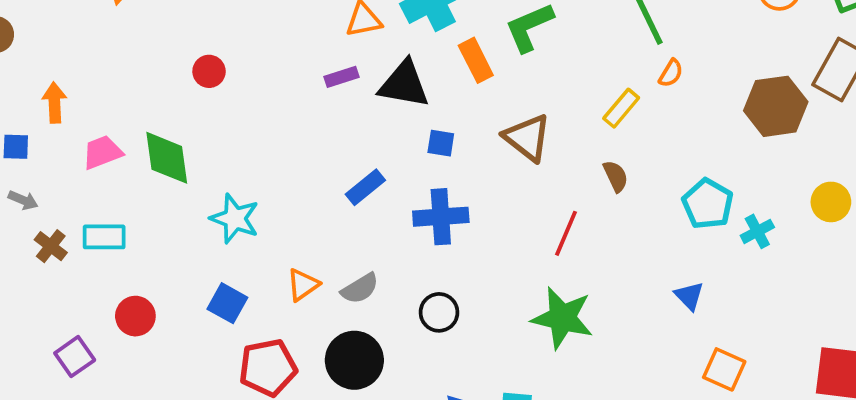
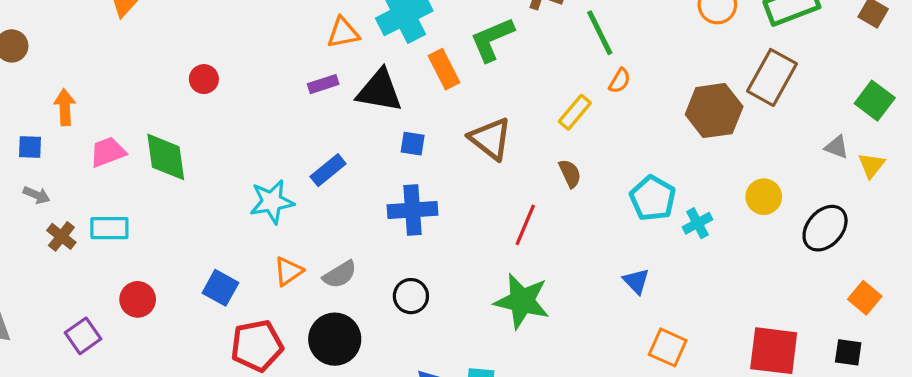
blue rectangle: (365, 187) -> (328, 170), moved
cyan star: (235, 219) -> (272, 202), moved, turned -30

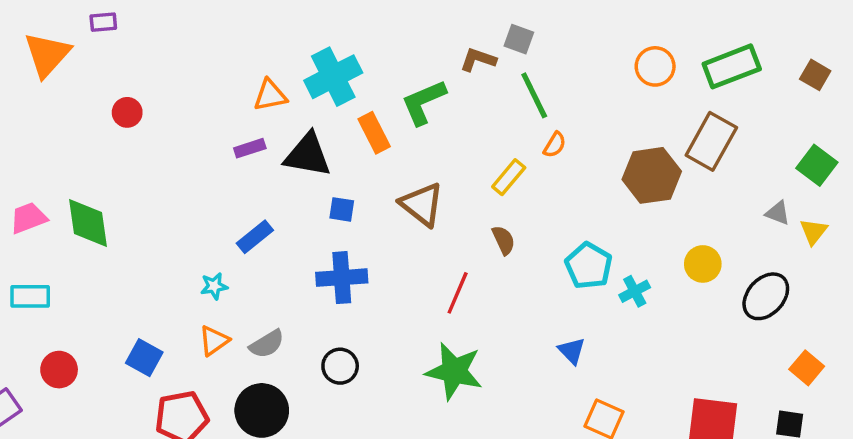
red circle: (204, 79) -> (127, 112), moved
cyan star: (272, 202) -> (214, 286), moved, size x0.6

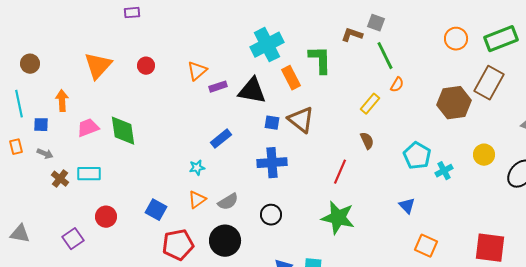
orange triangle: (47, 54) -> (98, 66), moved
orange triangle: (270, 95) -> (197, 71), moved, turned -30
green L-shape: (423, 102) -> (320, 60), turned 112
brown triangle: (422, 204) -> (301, 120), moved

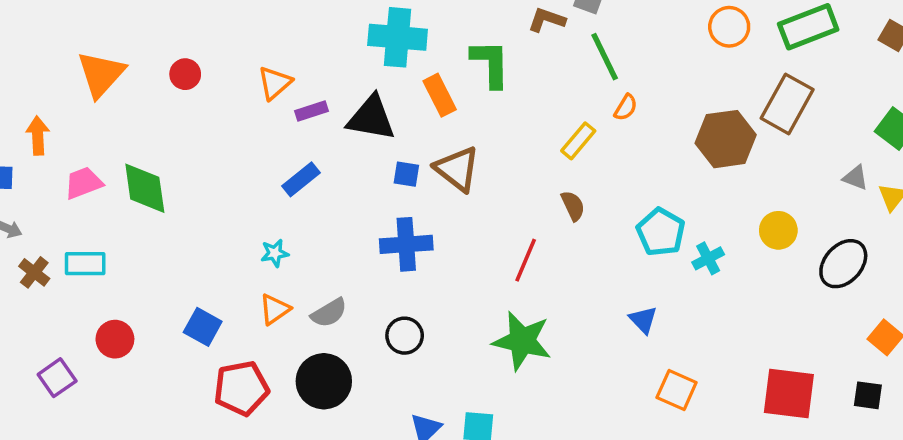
cyan cross: (267, 45) -> (398, 37), turned 32
blue rectangle: (221, 139) -> (301, 179), moved

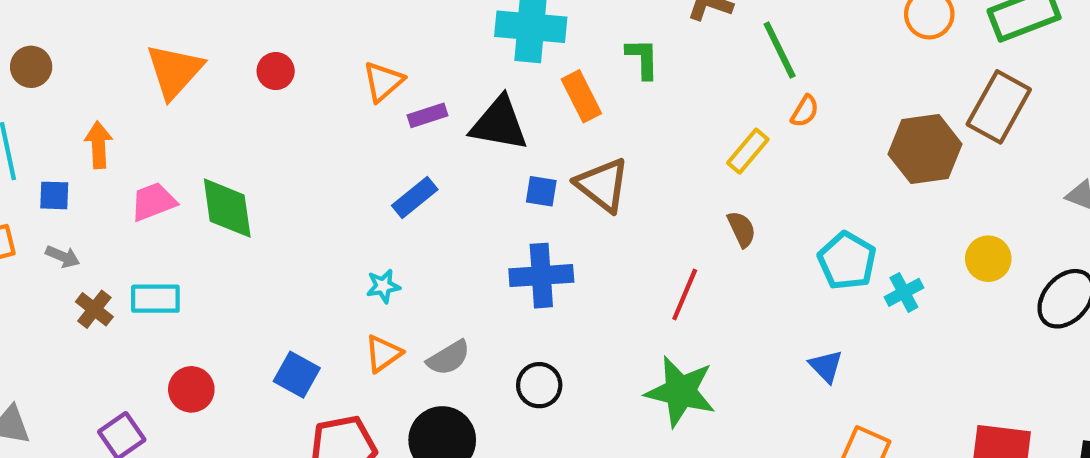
green L-shape: (491, 64) -> (642, 58), size x0.7

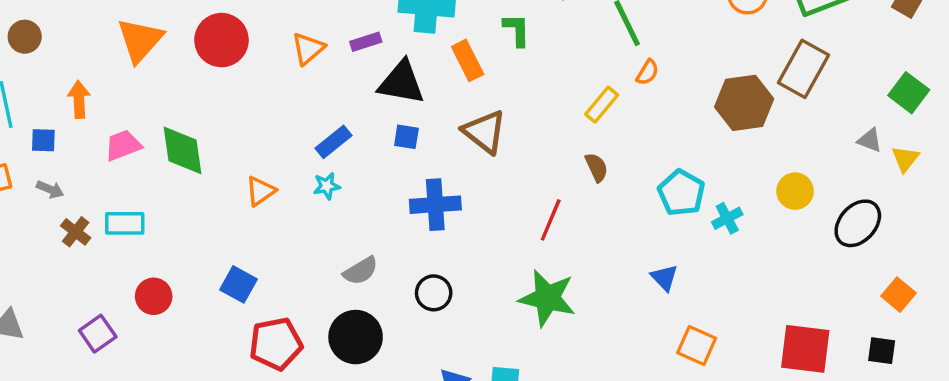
red circle: (276, 71) -> (222, 40), size x1.8
purple rectangle: (427, 115) -> (366, 42), moved
blue square: (541, 191) -> (406, 137), moved
cyan star: (383, 286) -> (327, 186), moved
orange triangle: (383, 354) -> (261, 191), moved

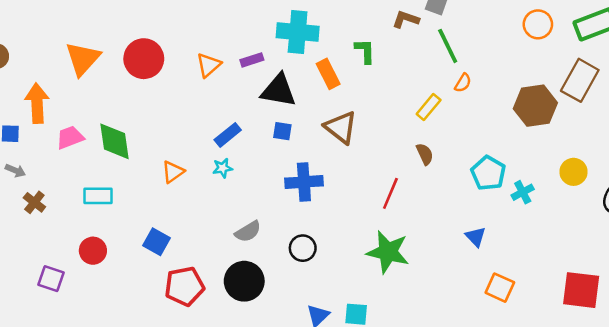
orange arrow: (79, 99) -> (37, 103), size x1.4
cyan rectangle: (125, 223) -> (98, 196), moved
purple square: (98, 334) -> (51, 279), turned -36

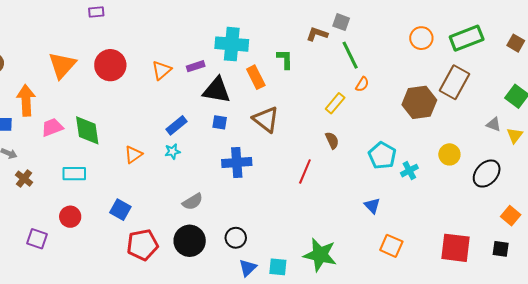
black circle: (303, 248) -> (236, 238), moved
green star: (388, 252) -> (320, 255), moved

